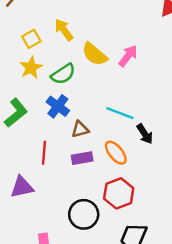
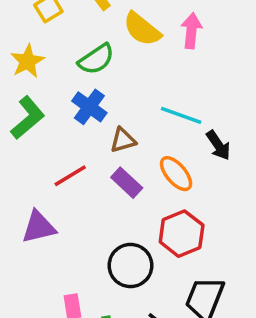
pink arrow: (128, 56) -> (191, 31), turned -30
yellow star: (31, 68) -> (27, 61), moved
red line: (44, 153) -> (70, 176), turned 55
purple rectangle: (82, 158) -> (127, 183), turned 54

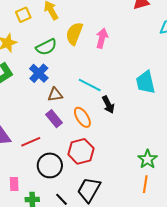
yellow semicircle: (142, 29) -> (74, 34), turned 65
red line: (70, 176) -> (31, 142), moved

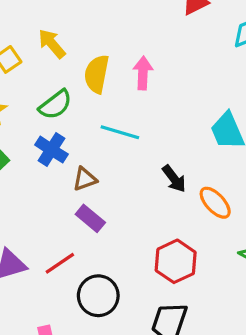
cyan line: (90, 85) -> (120, 132), moved
orange ellipse: (82, 117) -> (215, 203), moved
red hexagon: (81, 151) -> (176, 261), moved

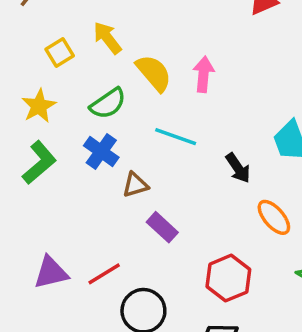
yellow semicircle: (97, 74) -> (154, 73), turned 126
black arrow: (174, 179) -> (238, 168), moved
purple rectangle: (90, 218) -> (162, 227), moved

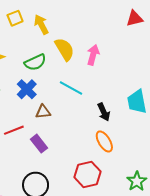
yellow square: (60, 53) -> (15, 18), moved
orange ellipse: (274, 217) -> (104, 141), moved
purple rectangle: (162, 227) -> (39, 144), moved
red line: (104, 274) -> (14, 130), moved

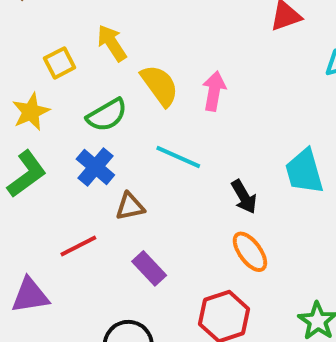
yellow square: (15, 18) -> (60, 63), moved
purple rectangle: (39, 144) -> (149, 268), moved

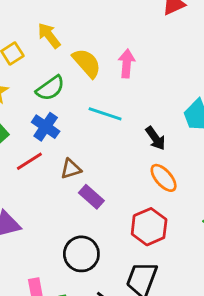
brown triangle: (130, 206) -> (71, 169), moved
red line: (78, 246) -> (29, 161), moved

